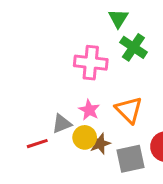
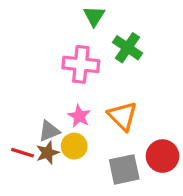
green triangle: (118, 18) -> (94, 16), moved
red line: (37, 144) -> (22, 153), turned 35
brown star: (100, 144) -> (47, 153), moved

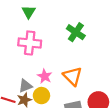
green triangle: (94, 16) -> (29, 12), moved
pink cross: (81, 64) -> (30, 43), moved

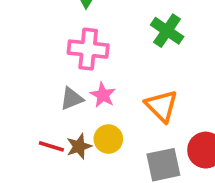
pink star: (45, 76) -> (103, 95), moved
gray triangle: (25, 86) -> (72, 99), moved

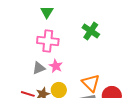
orange triangle: (162, 106) -> (91, 83), moved

